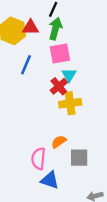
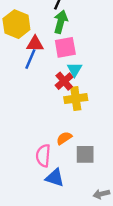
red triangle: (31, 27) -> (35, 44), moved

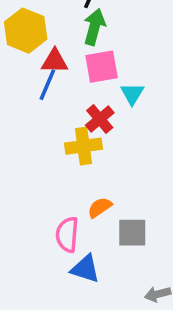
cyan triangle: (75, 69) -> (132, 94), moved
yellow cross: (76, 99) -> (84, 146), moved

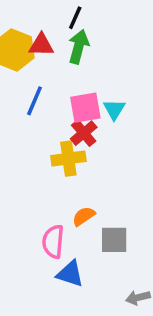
red triangle: (55, 61) -> (41, 45), moved
pink square: (102, 67) -> (85, 108), moved

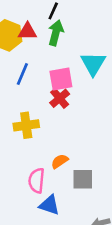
cyan triangle: (114, 109) -> (93, 64), moved, size x1.5
yellow cross: (68, 159) -> (26, 125), moved

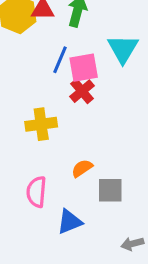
blue line: (22, 74) -> (60, 60), moved
pink semicircle: (37, 181) -> (36, 192), moved
blue triangle: (49, 205) -> (69, 222), turned -40

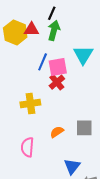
gray square: (110, 190) -> (84, 128), moved
blue triangle: (69, 222) -> (72, 166), moved, turned -30

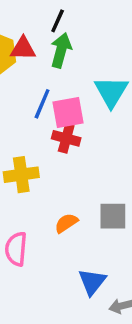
red cross: (57, 82) -> (66, 138), turned -35

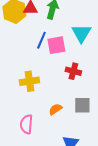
red cross: (66, 138) -> (73, 71), moved

